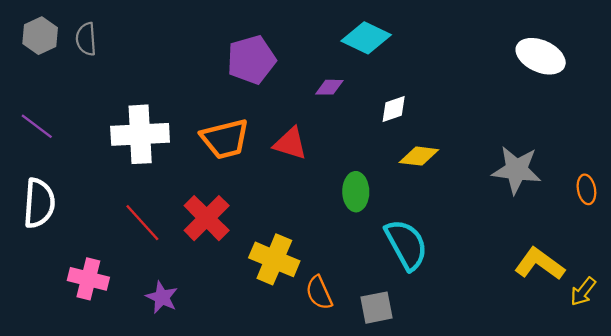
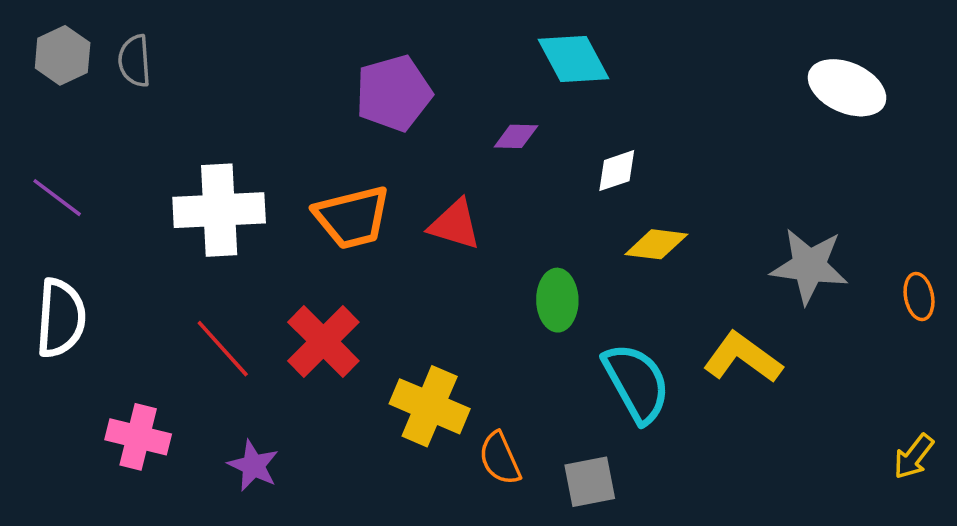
cyan diamond: (366, 38) -> (574, 59), turned 36
yellow L-shape: (539, 264) -> (743, 358), moved

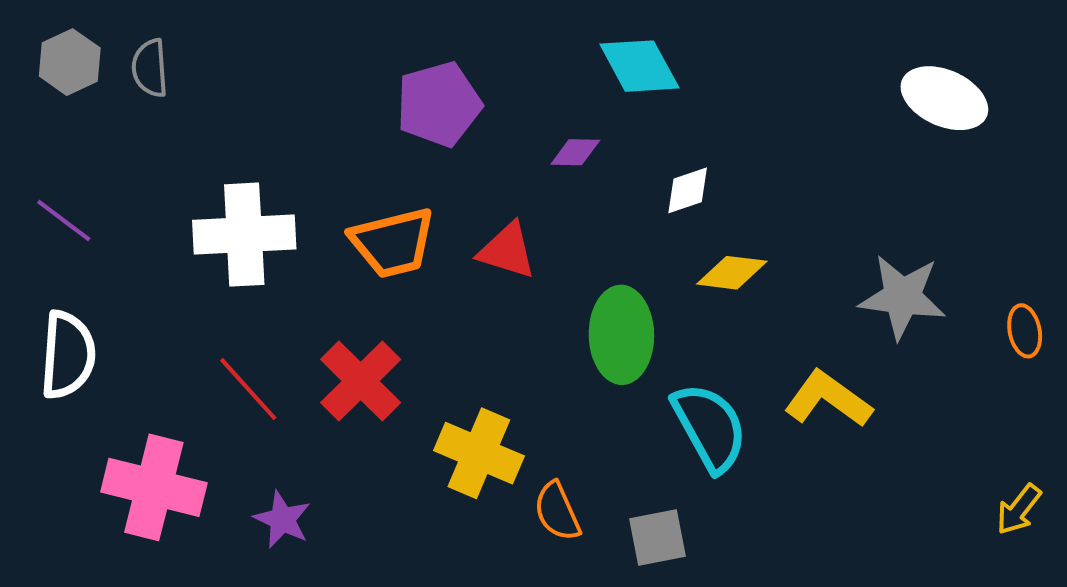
green ellipse: (557, 300) -> (621, 335), size x1.4
pink cross: (138, 437) -> (154, 487), size x1.4

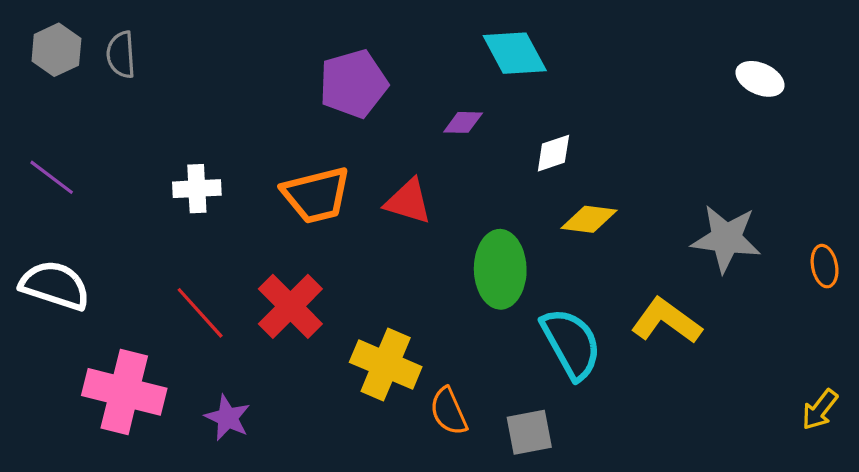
white ellipse: (944, 98) -> (760, 79), size x0.7
white cross: (244, 235) -> (197, 189), size x0.6
white semicircle: (68, 355) -> (55, 285), turned -76

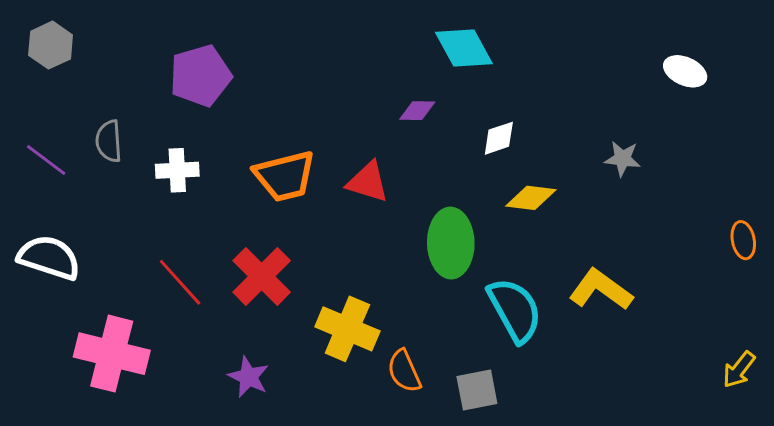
gray semicircle: (121, 55) -> (109, 141), moved
purple pentagon: (353, 84) -> (200, 76), moved
gray star: (726, 239) -> (622, 159), moved, size x0.6
purple star: (228, 418) -> (248, 377), moved

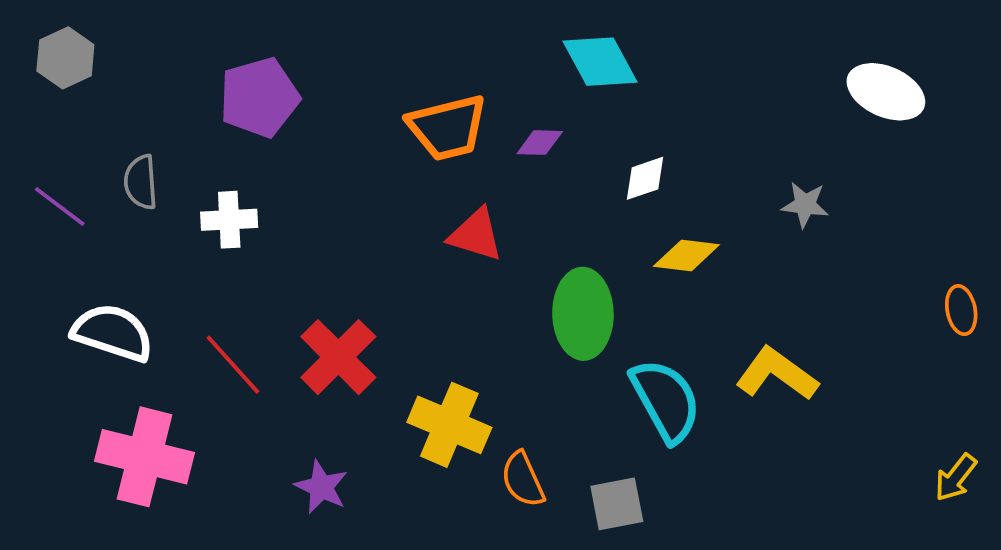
white ellipse: (685, 71) -> (886, 92), size x1.4
orange trapezoid: (285, 176) -> (447, 128), moved
white semicircle: (49, 258) -> (113, 333), moved

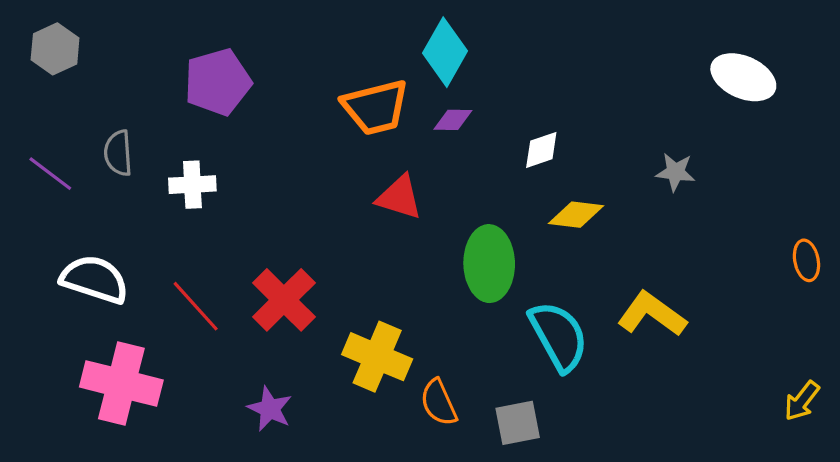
cyan diamond: (600, 62) -> (445, 52), moved, turned 58

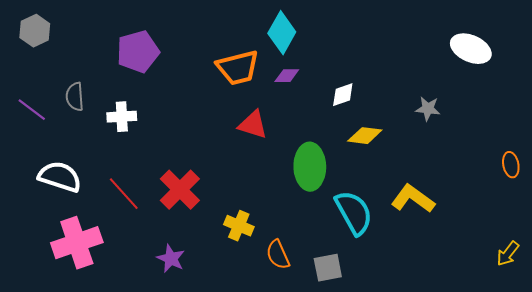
yellow cross: (377, 357) -> (239, 226), size x0.7
pink cross: (121, 384) -> (77, 243), turned -33

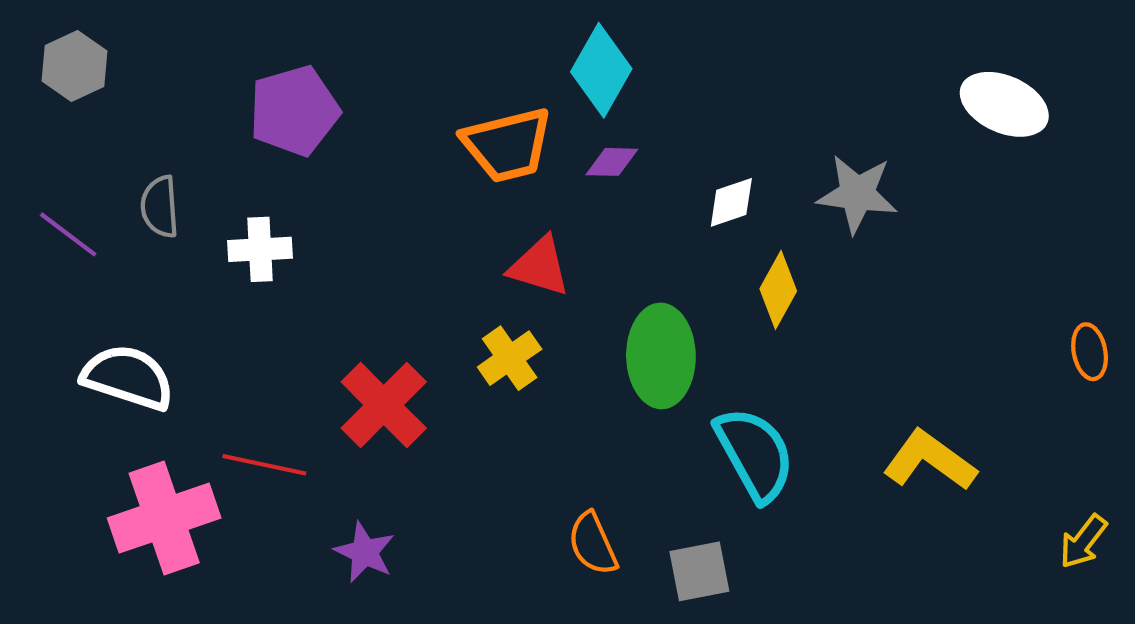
gray star: (428, 109) -> (857, 194), moved, size x1.5
yellow diamond: (365, 136) -> (778, 290), turned -68
red line: (124, 194) -> (264, 465), moved, turned -36
yellow L-shape: (413, 199) -> (930, 460), moved
yellow cross: (239, 226) -> (510, 358), moved, turned 32

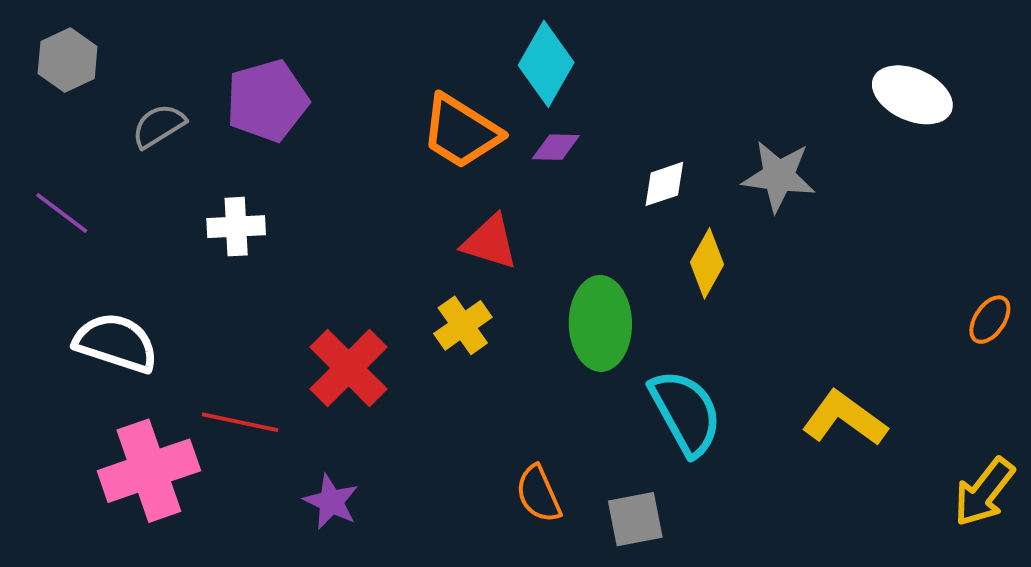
orange trapezoid: (507, 145) -> (461, 132), turned 46
gray semicircle: (160, 207) -> (159, 126), moved, turned 62
orange ellipse: (1090, 352) -> (990, 320), turned 45
yellow arrow: (1083, 541) -> (984, 492), size x1.4

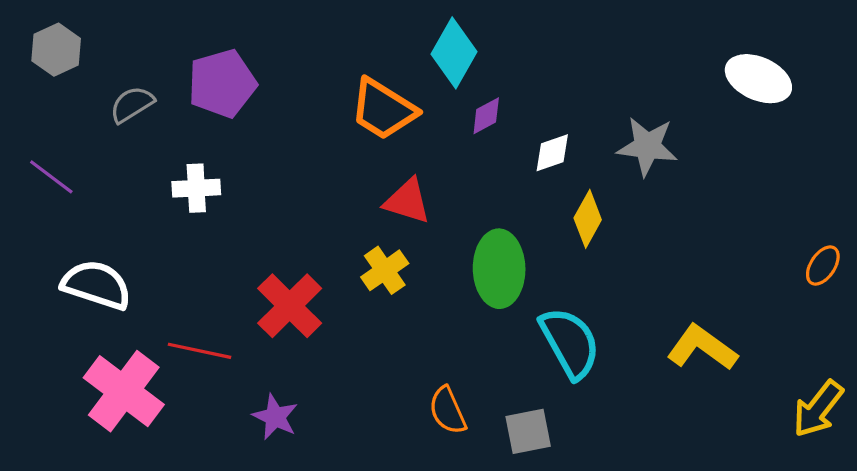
purple diamond: (556, 147) -> (486, 116), moved, turned -30
pink cross: (149, 471) -> (124, 391), turned -34

